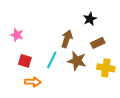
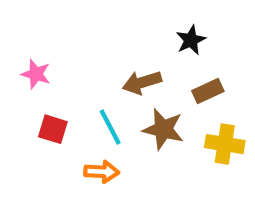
brown arrow: (67, 39) -> (142, 83), turned -126
cyan line: (52, 60) -> (110, 127), turned -54
orange arrow: (33, 82) -> (102, 172), moved

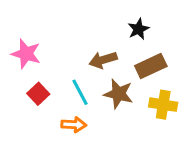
pink star: (36, 74) -> (26, 54), size x1.4
brown rectangle: (208, 91) -> (151, 66), size x1.4
red square: (53, 129) -> (38, 94), turned 30

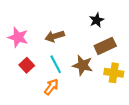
brown arrow: (103, 60) -> (55, 36), moved
orange arrow: (74, 125) -> (51, 87), turned -56

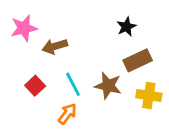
brown arrow: (55, 36) -> (55, 46), moved
pink star: (18, 37) -> (24, 28), moved, turned -30

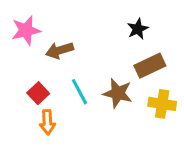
orange arrow: (67, 114) -> (47, 122), moved, turned 140

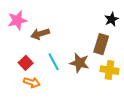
black star: (138, 29) -> (112, 19), moved
brown rectangle: (150, 66) -> (101, 44), turned -48
orange arrow: (47, 122) -> (32, 82), turned -70

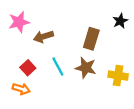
brown rectangle: (101, 44) -> (91, 39), moved
orange arrow: (32, 82) -> (21, 89), moved

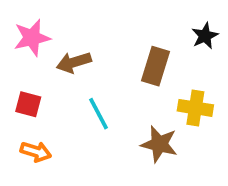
red square: (28, 68) -> (28, 104), moved, turned -32
brown star: (86, 68) -> (159, 144), moved
yellow cross: (118, 76) -> (195, 108), moved

